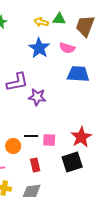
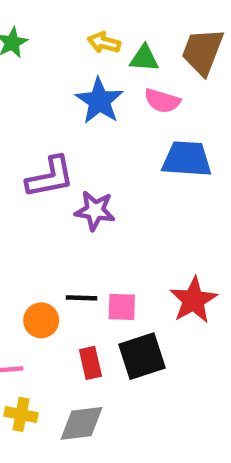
green triangle: (59, 19) -> (144, 58), moved
black square: (72, 162) -> (142, 356), moved

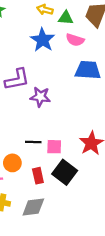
orange circle: (41, 320) -> (12, 163), moved
black square: (142, 356) -> (65, 172), turned -35

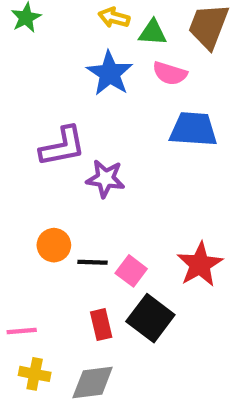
pink square: (54, 147) -> (131, 271), turned 35
orange circle: (12, 163) -> (54, 245), moved

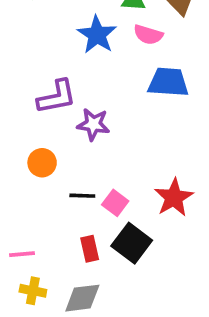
orange circle: (54, 245) -> (42, 163), moved

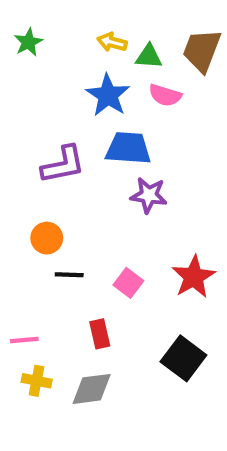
blue trapezoid: (168, 82) -> (128, 148), moved
purple star: (93, 124) -> (149, 195), moved
black line: (82, 196) -> (69, 275), moved
black square: (132, 243) -> (183, 358), moved

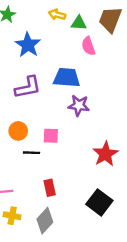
blue star: (108, 95) -> (28, 45), moved
pink semicircle: (165, 95) -> (88, 46), turned 54
pink square: (128, 283) -> (51, 136), moved, turned -35
gray diamond: (92, 389) -> (45, 221), turned -40

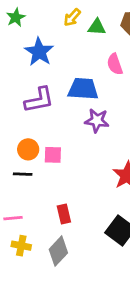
yellow arrow: (57, 15) -> (72, 17), turned -63
pink semicircle: (88, 46) -> (115, 64), moved
pink square: (51, 136) -> (53, 155), moved
black line: (31, 153) -> (23, 174), moved

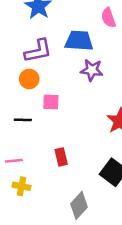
orange circle: (28, 149) -> (29, 79), moved
gray diamond: (58, 251) -> (79, 205), moved

